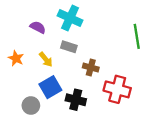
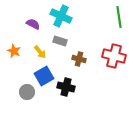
green line: (137, 36) -> (119, 17), moved
red cross: (117, 89) -> (114, 56), moved

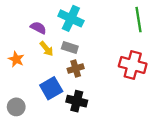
yellow arrow: (40, 52) -> (46, 49), moved
brown cross: (79, 59) -> (76, 68), moved, turned -32
gray circle: (27, 92) -> (16, 107), moved

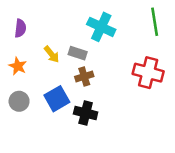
cyan cross: (71, 18) -> (101, 27), moved
purple semicircle: (38, 28) -> (20, 28), moved, turned 70
gray circle: (16, 107) -> (19, 101), moved

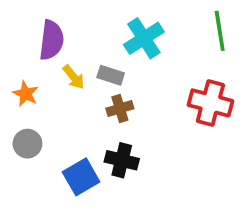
cyan cross: (101, 27) -> (144, 38), turned 32
purple semicircle: (20, 28) -> (51, 40), moved, size x1.5
blue square: (57, 99) -> (81, 177), moved

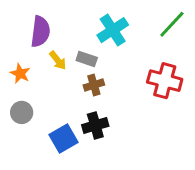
green line: (220, 31) -> (172, 24), turned 52
black cross: (122, 160) -> (95, 125), turned -30

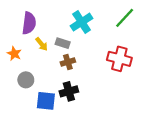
gray circle: (22, 112) -> (26, 80), moved
blue square: (64, 138) -> (46, 101), turned 36

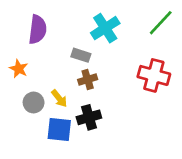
yellow arrow: (42, 44) -> (59, 98), moved

